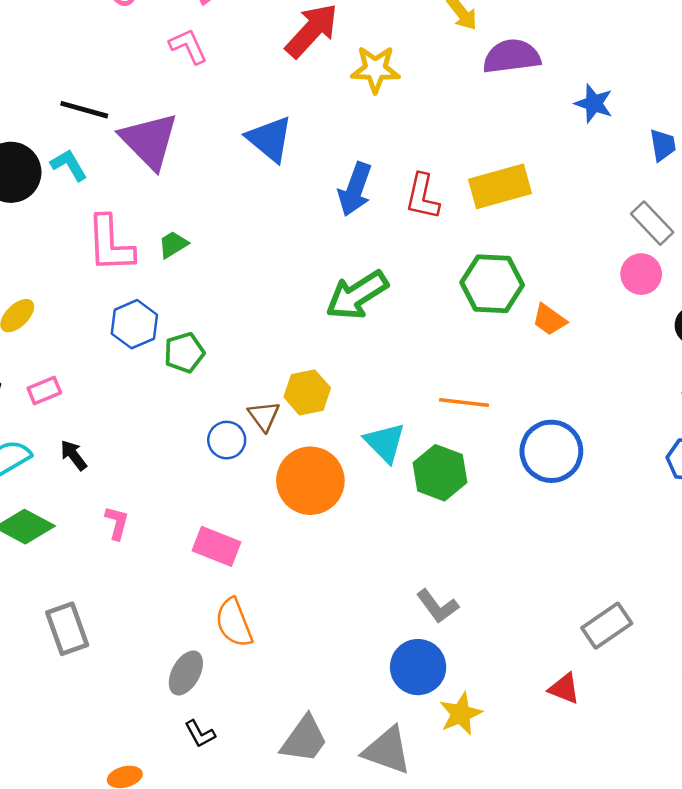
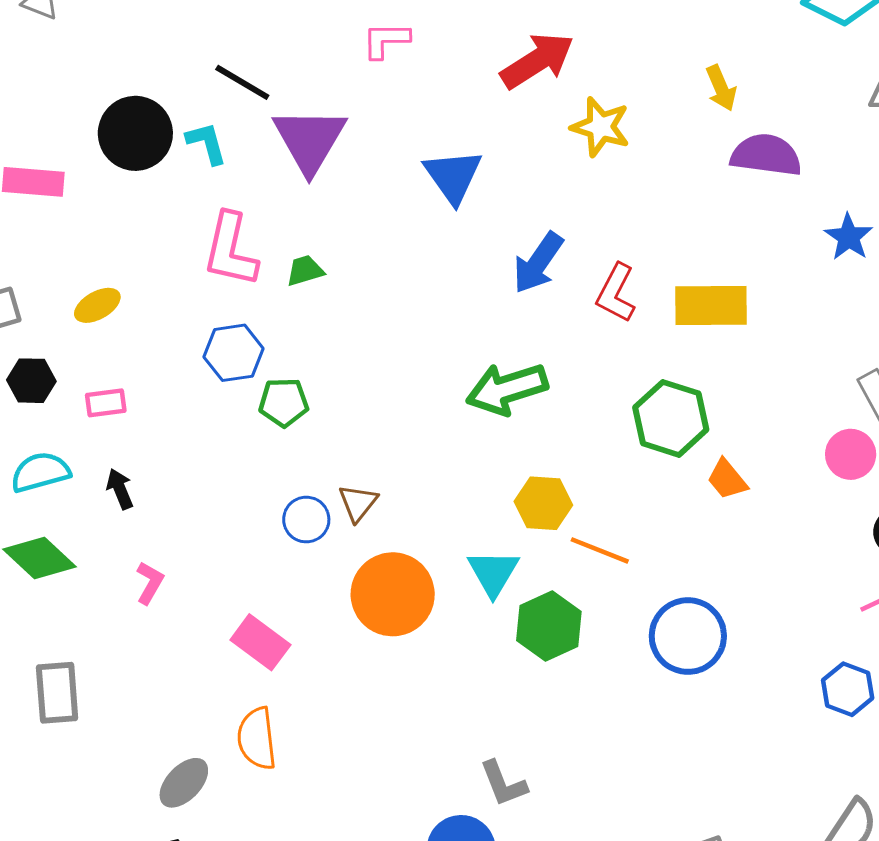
pink L-shape: (188, 46) -> (386, 40), turned -81
yellow hexagon: (307, 392) -> (543, 503), moved

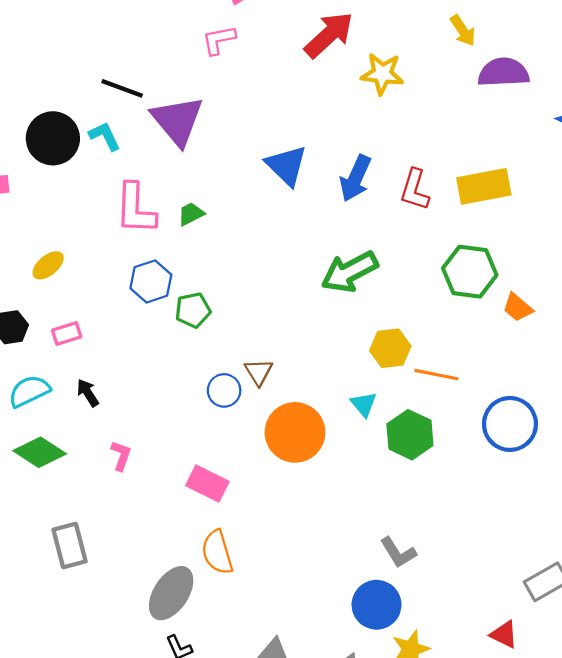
blue triangle: (453, 176) -> (286, 165), moved
cyan triangle: (493, 573) -> (364, 404), size x0.7
gray ellipse: (184, 783) -> (171, 593), size x1.4

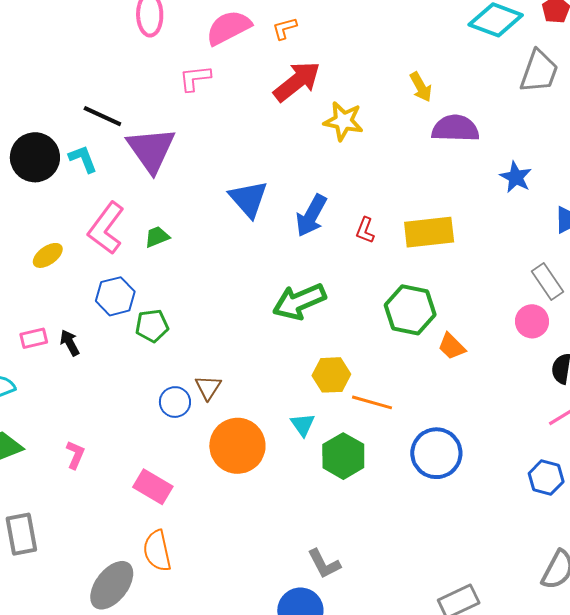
red L-shape: (415, 190) -> (365, 230), size x0.7
pink L-shape: (135, 209) -> (106, 228), turned 30
yellow ellipse: (48, 265) -> (48, 255), moved
black arrow: (88, 393) -> (70, 343), moved

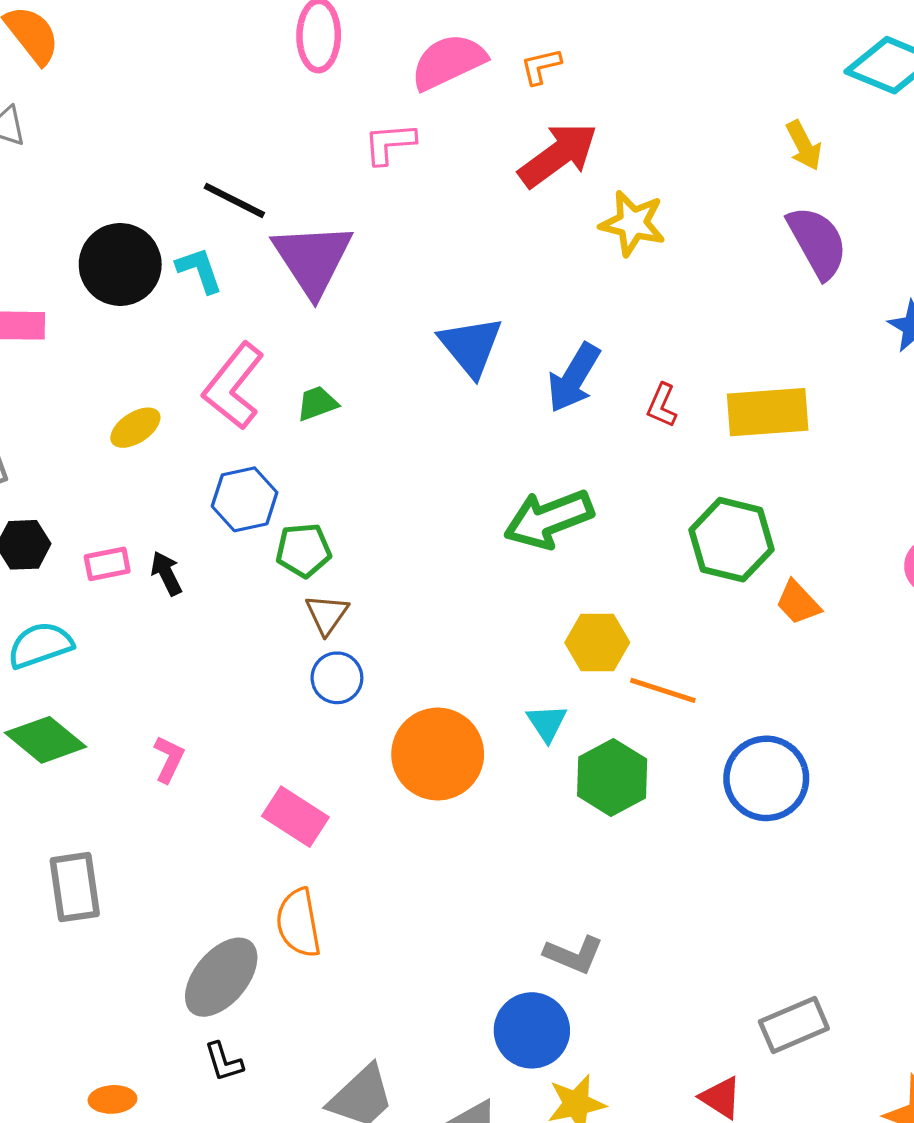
yellow arrow: (421, 87) -> (804, 145), moved
purple semicircle: (455, 128) -> (817, 242), turned 57
brown triangle: (208, 387) -> (327, 614), moved
gray L-shape: (324, 564) -> (574, 955), turned -42

